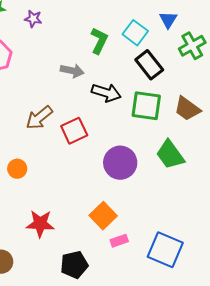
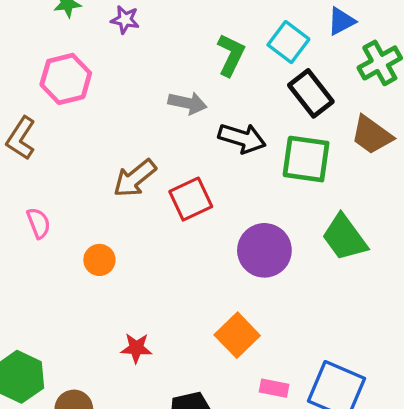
blue triangle: (168, 20) -> (341, 21), turned 30
brown trapezoid: (187, 109) -> (372, 135), moved
red star: (40, 224) -> (136, 348), size x0.7
pink rectangle: (119, 241) -> (274, 388), moved, turned 30

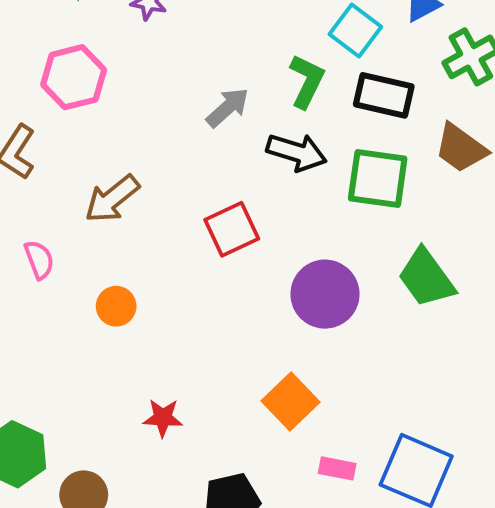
green L-shape: (231, 55) -> (307, 81), moved
black rectangle: (311, 93) -> (384, 95), turned -39
gray arrow: (188, 103) -> (228, 108), turned -54
brown arrow: (135, 178) -> (112, 199), moved

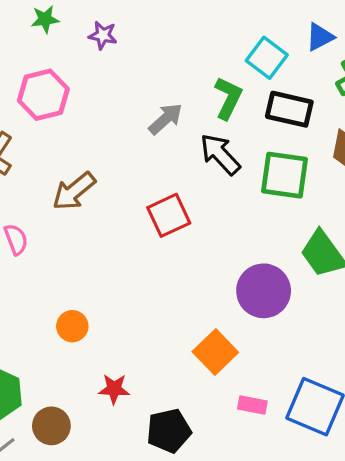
black arrow: (297, 152) -> (220, 154), turned -150
purple circle: (325, 294) -> (264, 291), moved
orange circle: (116, 306) -> (72, 326), moved
red star: (163, 418) -> (114, 389), moved

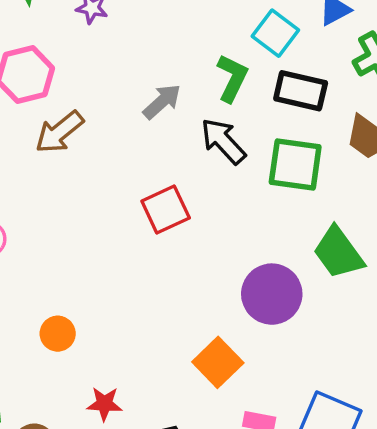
brown arrow: (74, 191) -> (59, 132), moved

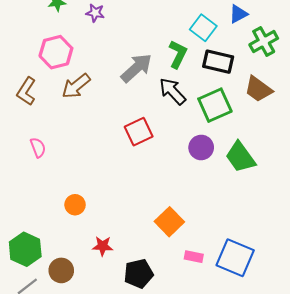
gray arrow: (162, 102) -> (136, 68), size x1.4
green square: (295, 164) -> (215, 105), turned -32
purple circle: (272, 294) -> (201, 147), moved, size x0.7

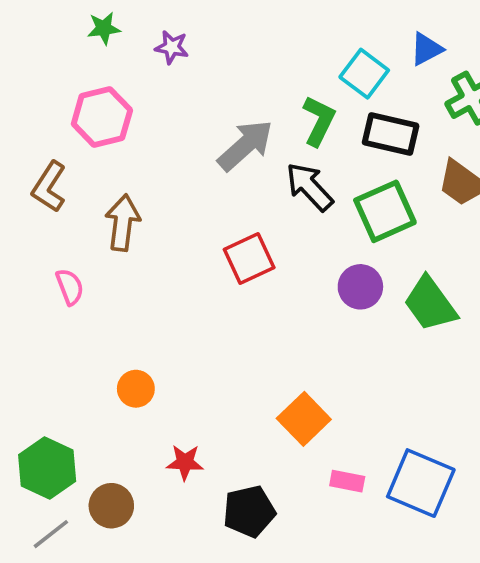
brown arrow: (76, 86) -> (123, 223), moved, turned 136

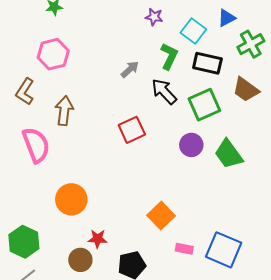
purple star: (172, 47) -> (154, 17), moved
gray arrow: (245, 145) -> (130, 69), size x0.6
pink semicircle: (70, 287) -> (36, 145), size x1.8
orange circle: (136, 389) -> (71, 199), size x1.6
brown circle: (111, 506) -> (80, 260), moved

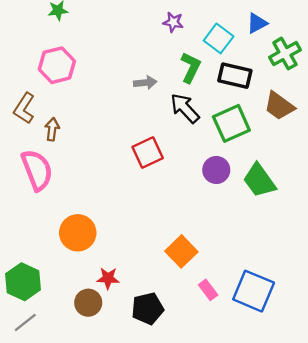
gray arrow: (130, 69) -> (145, 83), turned 36
brown arrow: (64, 111) -> (52, 129), moved, size x0.7
pink rectangle: (184, 249) -> (208, 290), turned 42

